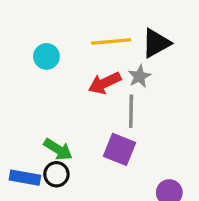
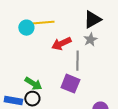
yellow line: (111, 41) -> (42, 23), moved
gray star: (139, 76) -> (90, 40), moved

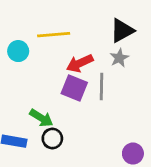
cyan circle: (26, 28) -> (18, 51), moved
purple square: (70, 84) -> (74, 88), moved
black circle: (32, 99) -> (52, 138), moved

